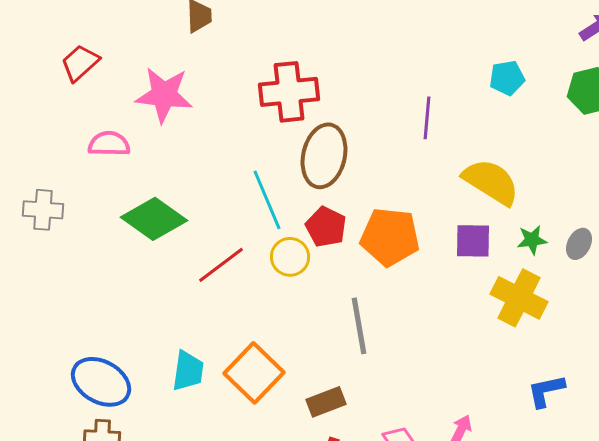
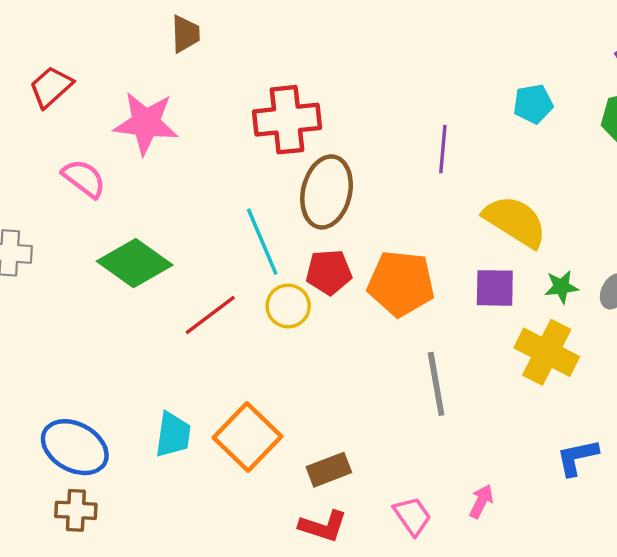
pink semicircle: (109, 144) -> (84, 178), turned 36
red pentagon: (326, 227) -> (329, 272), turned -30
gray line: (359, 326) -> (436, 384), moved

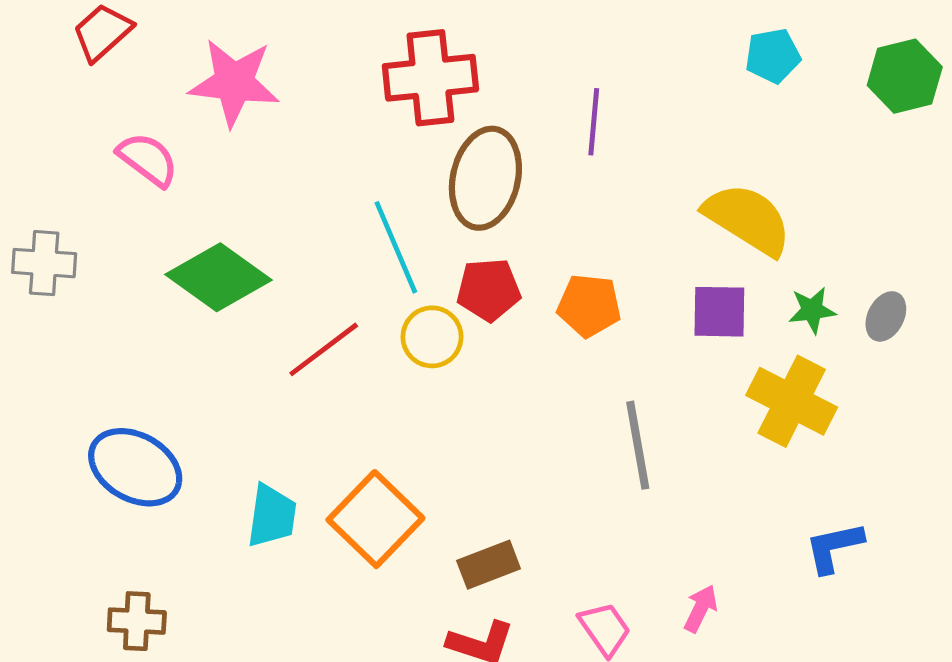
purple line: (443, 149) -> (594, 122), moved
orange pentagon: (401, 283) -> (589, 305), size x0.7
blue ellipse: (75, 447) -> (135, 467), moved

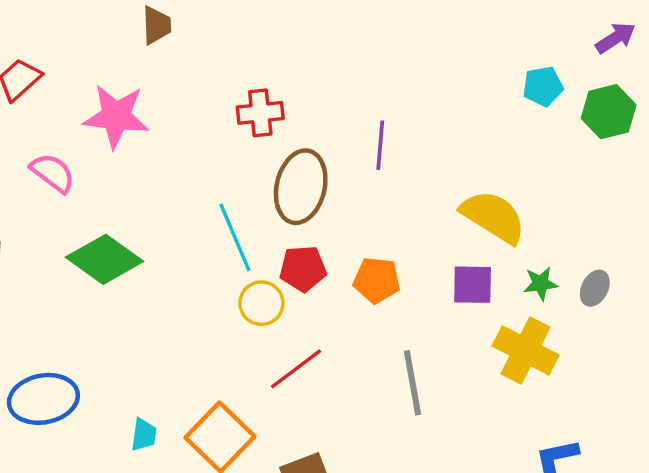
cyan pentagon: (773, 56) -> (543, 86), moved
red cross: (430, 78) -> (260, 113), size x0.7
red line: (324, 349) -> (296, 369), moved
blue ellipse: (135, 467) -> (43, 399), turned -40
cyan trapezoid: (272, 516) -> (144, 435), size x0.7

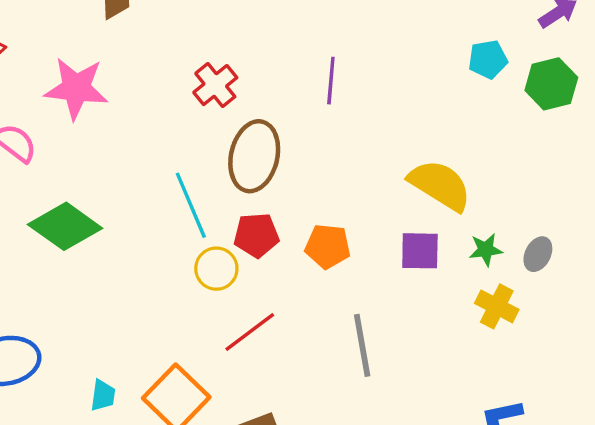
red cross: (260, 113) -> (215, 85), turned -33
purple line: (380, 145) -> (331, 81), moved
yellow cross: (526, 350) -> (497, 306), moved, size x0.7

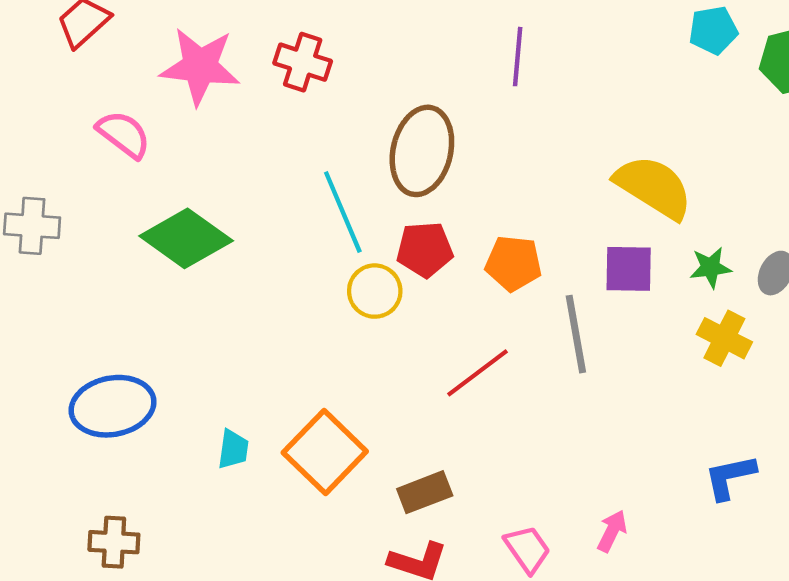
red cross: (215, 85) -> (303, 62), moved, turned -33
red line: (250, 332) -> (477, 373), moved
gray line: (362, 345) -> (576, 334), moved

